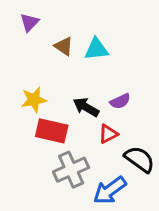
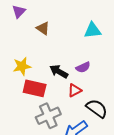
cyan triangle: (96, 49) -> (93, 30), moved

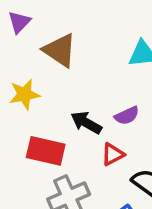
brown triangle: (43, 28) -> (60, 50), size x1.5
yellow star: (22, 66) -> (24, 94), moved

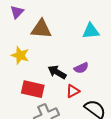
brown triangle: (60, 50) -> (41, 29), turned -30
yellow star: (24, 94) -> (20, 55), turned 30

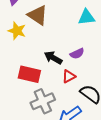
brown triangle: (41, 29) -> (38, 15), turned 30
yellow star: (20, 55) -> (17, 31), moved

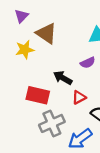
yellow star: (17, 31) -> (25, 50), turned -30
purple semicircle: (77, 54) -> (88, 63), moved

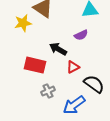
gray cross: (52, 123) -> (48, 91), size x0.6

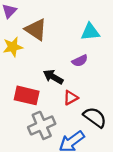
gray cross: (48, 91) -> (42, 125), size x1.6

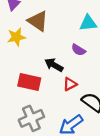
purple semicircle: (80, 61) -> (78, 50), turned 56
gray cross: (42, 125) -> (31, 118), moved

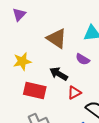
brown triangle: (38, 21) -> (57, 38), moved
yellow star: (16, 37) -> (22, 61), moved

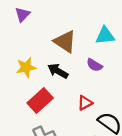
black arrow: (59, 74) -> (58, 71), moved
red rectangle: (35, 91) -> (40, 100), turned -55

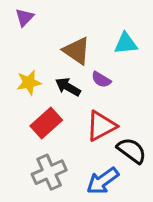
purple semicircle: (94, 65) -> (101, 80), moved
red triangle: (85, 103) -> (101, 126), size x1.6

